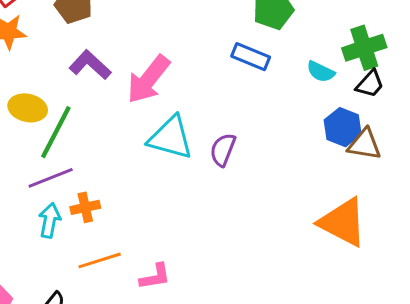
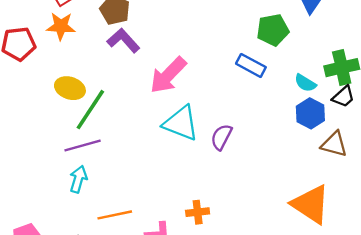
purple L-shape: (90, 65) -> (123, 40), moved
blue hexagon: (343, 127) -> (310, 113), moved
orange cross: (85, 207) -> (198, 212), moved

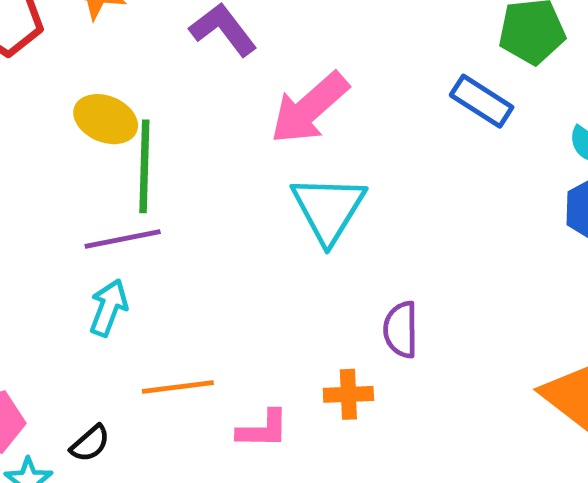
green line: (90, 110) -> (144, 166), turned -36
cyan triangle: (181, 123) -> (328, 209), turned 36
purple semicircle: (221, 137) -> (401, 330), moved, turned -32

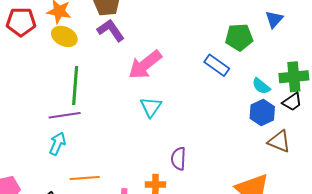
yellow ellipse: (106, 119) -> (64, 36), moved
cyan triangle: (328, 209) -> (151, 107), size x0.7

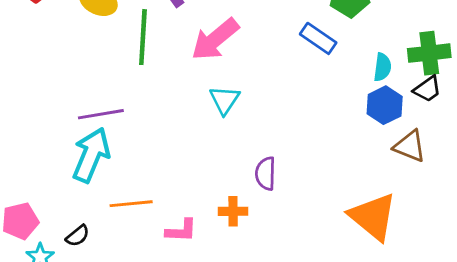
green line: (75, 86) -> (143, 37), moved
cyan semicircle: (261, 86) -> (382, 67), turned -120
cyan arrow: (57, 144) -> (91, 155), size x1.6

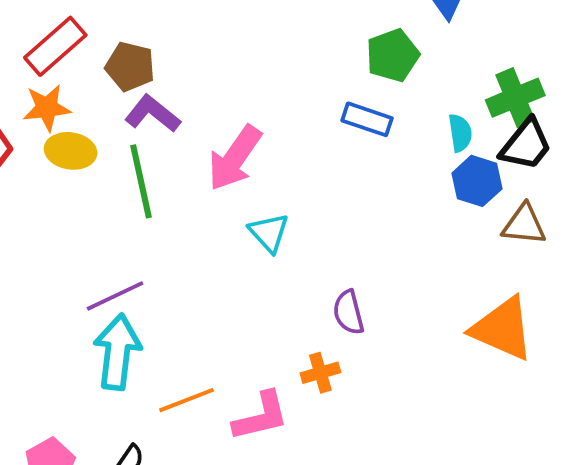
black trapezoid: (427, 89) -> (526, 145), size x1.4
pink L-shape: (181, 231) -> (261, 416), size x1.4

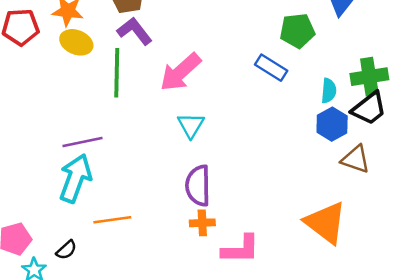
purple semicircle: (349, 312) -> (198, 186), moved, size x1.4
pink L-shape: (261, 416) -> (241, 249), moved

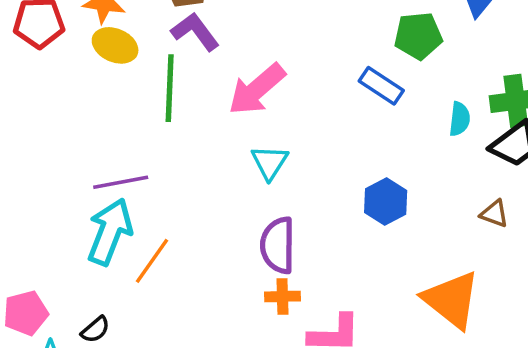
blue hexagon: (332, 124) -> (386, 202), moved
brown triangle: (356, 159) -> (494, 214), size x0.7
orange line: (112, 220) -> (152, 261), moved, turned -48

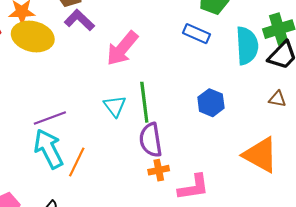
yellow ellipse: (115, 45) -> (33, 36), size x1.5
green line: (170, 88) -> (144, 102), moved
cyan semicircle: (460, 119) -> (247, 46), size x1.8
cyan triangle: (270, 162) -> (115, 106), moved
cyan arrow: (110, 232) -> (49, 149), turned -39

